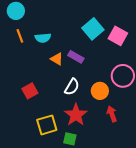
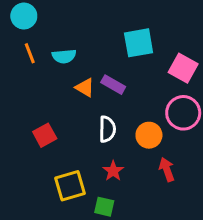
cyan square: (93, 29) -> (139, 43), turned 30
pink square: (118, 36) -> (183, 68), moved
white semicircle: (72, 87) -> (107, 129), turned -30
red star: (76, 115) -> (113, 171), size x0.6

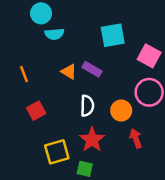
cyan circle: (24, 16) -> (41, 13), moved
orange line: (30, 53) -> (24, 74), moved
cyan semicircle: (64, 56) -> (54, 34), moved
red star: (113, 171) -> (92, 140), size x1.5

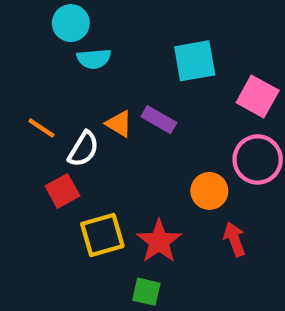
orange line: (24, 74) -> (41, 128), turned -35
white semicircle: (87, 106) -> (83, 149), moved, turned 30
yellow square: (57, 152) -> (102, 235), moved

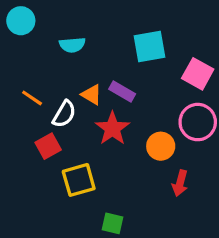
cyan circle: (71, 23) -> (21, 21), moved
red arrow: (235, 239) -> (180, 183), turned -145
red star: (159, 241) -> (112, 128), moved

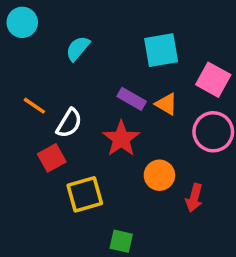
cyan semicircle: (72, 45) -> (78, 48), turned 135
orange triangle: (92, 95) -> (166, 104), moved
orange circle: (161, 146) -> (159, 175), moved

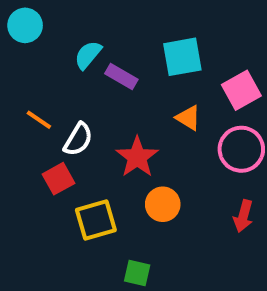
pink square: (213, 80) -> (241, 90), turned 32
purple rectangle: (132, 99) -> (121, 76), moved
orange circle: (159, 175) -> (163, 204), moved
red arrow: (194, 198) -> (243, 216), moved

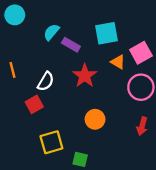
orange triangle: (188, 118) -> (118, 62), moved
orange line: (39, 120) -> (12, 70), moved, turned 42
red star: (137, 157) -> (85, 76), moved
yellow square: (96, 220) -> (51, 142), moved

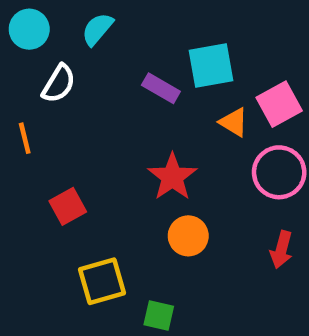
cyan semicircle: (51, 32) -> (97, 29), moved
purple rectangle: (71, 45) -> (161, 88), moved
red star: (85, 76) -> (172, 177), moved
white semicircle: (46, 81) -> (59, 84), moved

